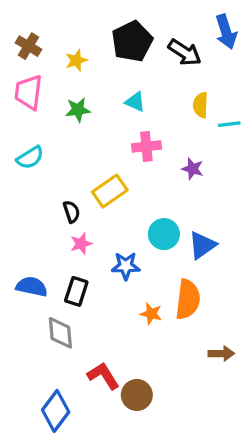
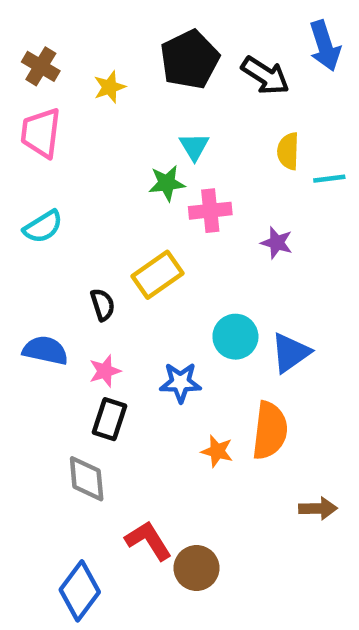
cyan triangle: (135, 102) -> (194, 147), turned 35
green star: (78, 110) -> (167, 183), moved
pink star: (81, 244) -> (105, 371), moved
blue semicircle: (32, 287) -> (45, 350), moved

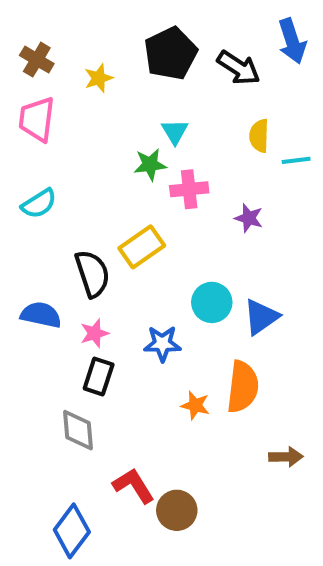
black semicircle: (103, 305) -> (92, 274), size x1.6

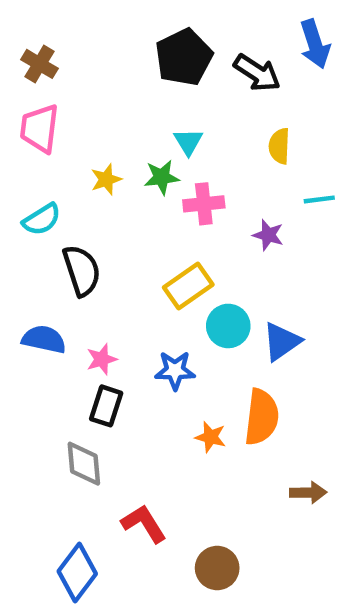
yellow star: (99, 78) -> (106, 179), moved
cyan line: (296, 160) -> (319, 199), moved
yellow rectangle: (142, 247) -> (188, 286), moved
black semicircle: (92, 274) -> (82, 270), moved
brown circle: (177, 510) -> (217, 568), moved

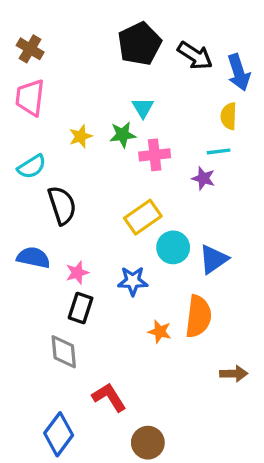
blue arrow: (315, 44) -> (239, 72), moved
yellow semicircle: (279, 146) -> (229, 116), moved
cyan line: (319, 199) -> (219, 151), moved
brown circle: (217, 568) -> (148, 443), moved

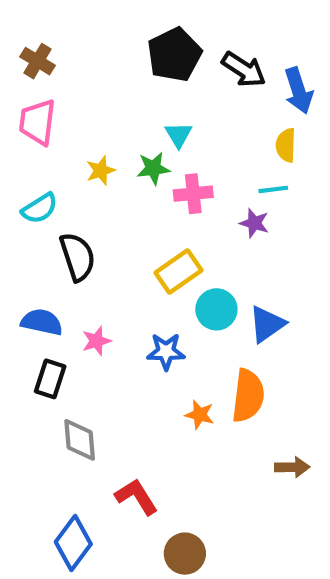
black rectangle: (81, 308) -> (50, 379), moved

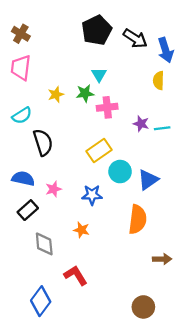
cyan line: (273, 189) -> (162, 128), moved
black rectangle: (50, 379) -> (28, 210), turned 30
orange star: (200, 415) -> (81, 230), moved
brown circle: (185, 554) -> (143, 307), moved

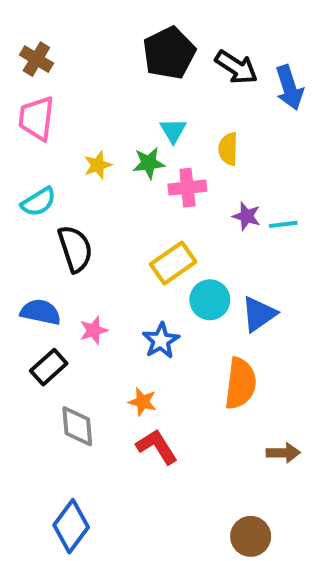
yellow semicircle: (159, 80) -> (228, 149), moved
blue star: (92, 195) -> (161, 341), turned -30
red L-shape: (76, 275) -> (157, 447), moved

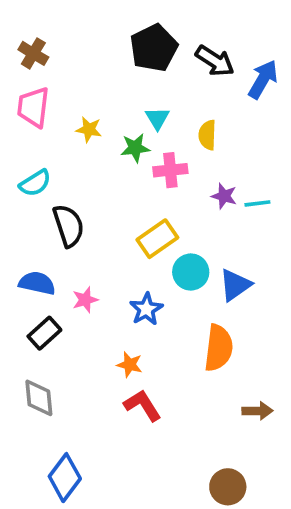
blue arrow: (289, 88) -> (263, 79), turned -132
yellow star: (98, 165) -> (89, 129), moved, turned 30
gray diamond: (77, 426) -> (39, 398), moved

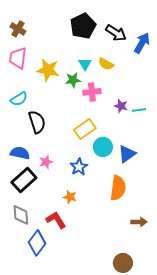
yellow star: (89, 129) -> (48, 70), size x1.6
yellow semicircle: (207, 135) -> (106, 64), moved, turned -63
black rectangle: (44, 333) -> (24, 180), size x1.4
red L-shape: (143, 405) -> (56, 220), moved
blue diamond: (65, 478) -> (37, 243), moved

